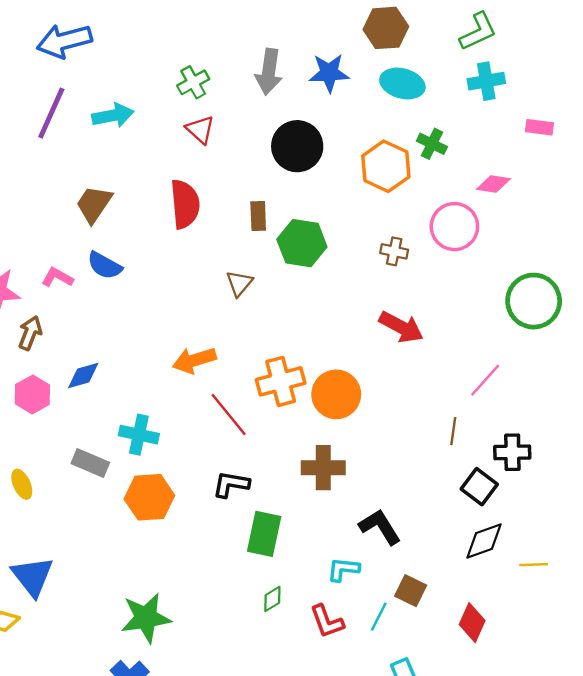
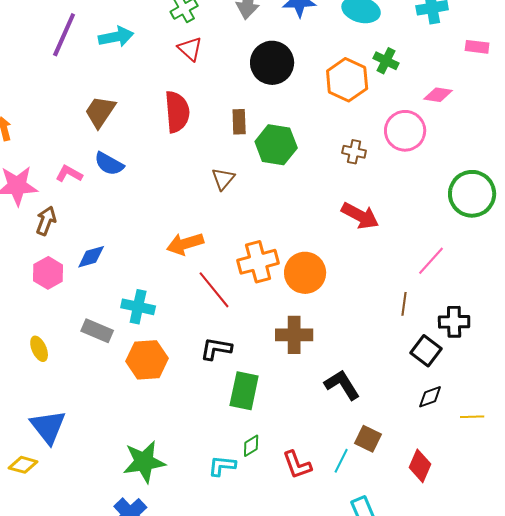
black diamond: (484, 541) -> (430, 397), size x0.7
cyan L-shape: (343, 569) -> (222, 466), moved

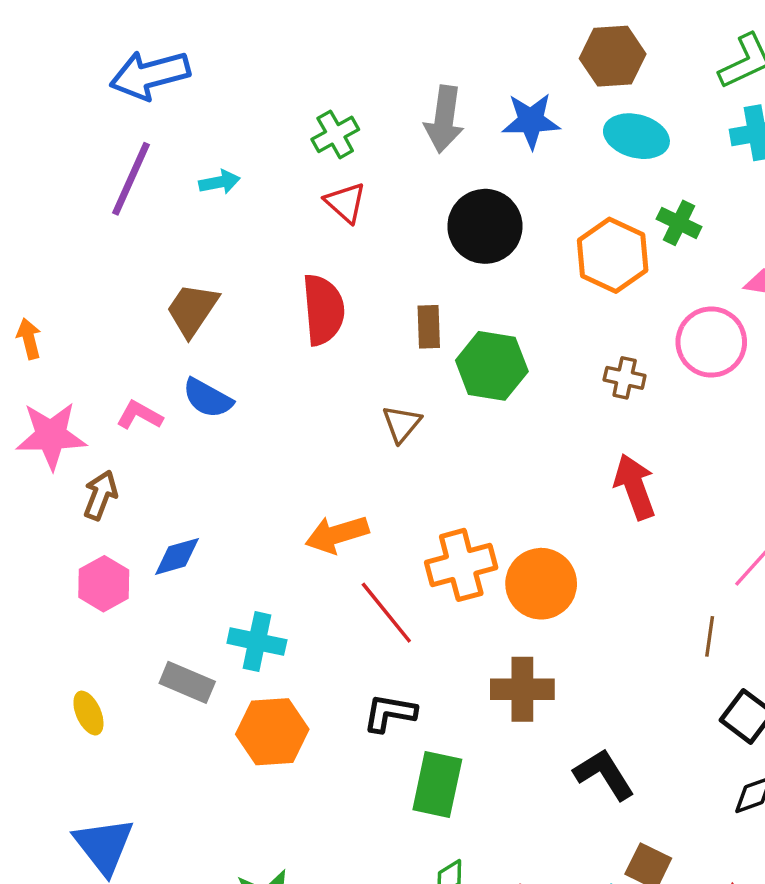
cyan arrow: (116, 37) -> (220, 182), size x0.7
red arrow: (360, 216) -> (635, 487), turned -138

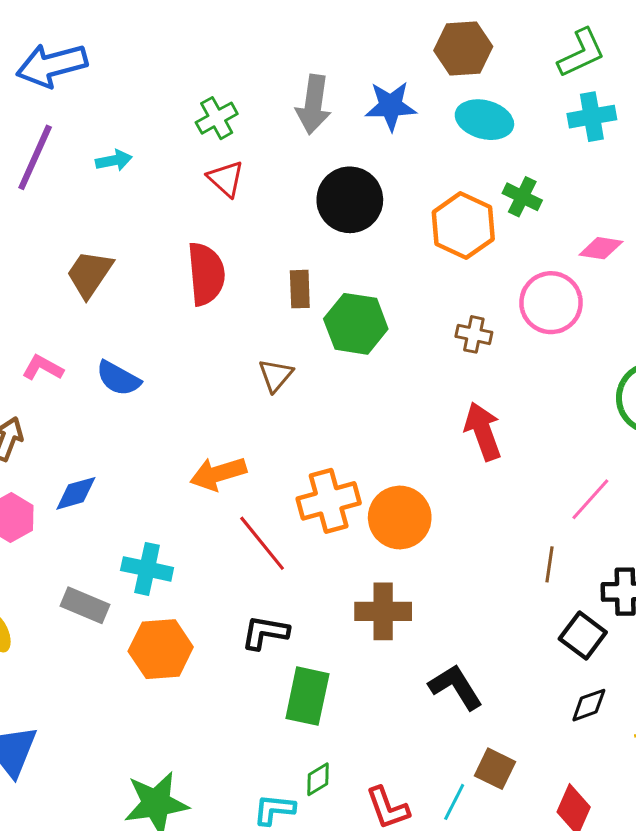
blue semicircle: (208, 398) -> (118, 378), moved

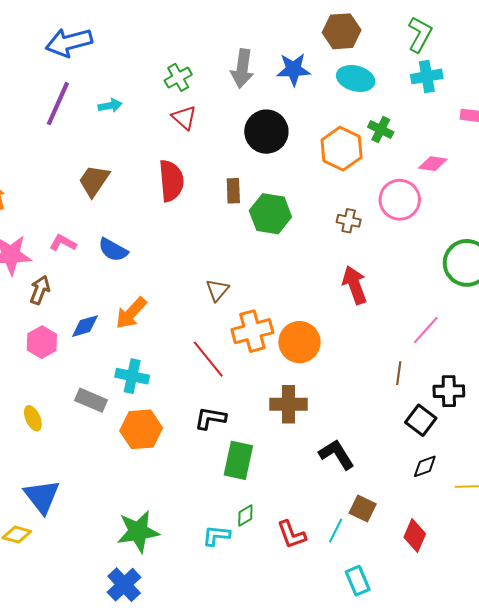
green L-shape: (581, 53) -> (420, 34), turned -36
brown triangle: (276, 375) -> (217, 290), moved
orange arrow: (218, 474) -> (131, 313), moved, turned -30

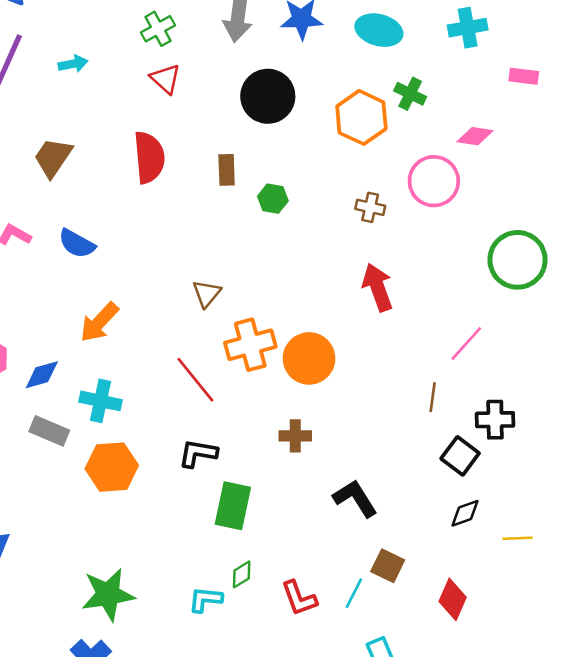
green hexagon: (270, 214) -> (273, 199), size x0.6
blue diamond: (85, 326) -> (42, 375), moved
brown cross: (288, 404) -> (295, 436), size x0.7

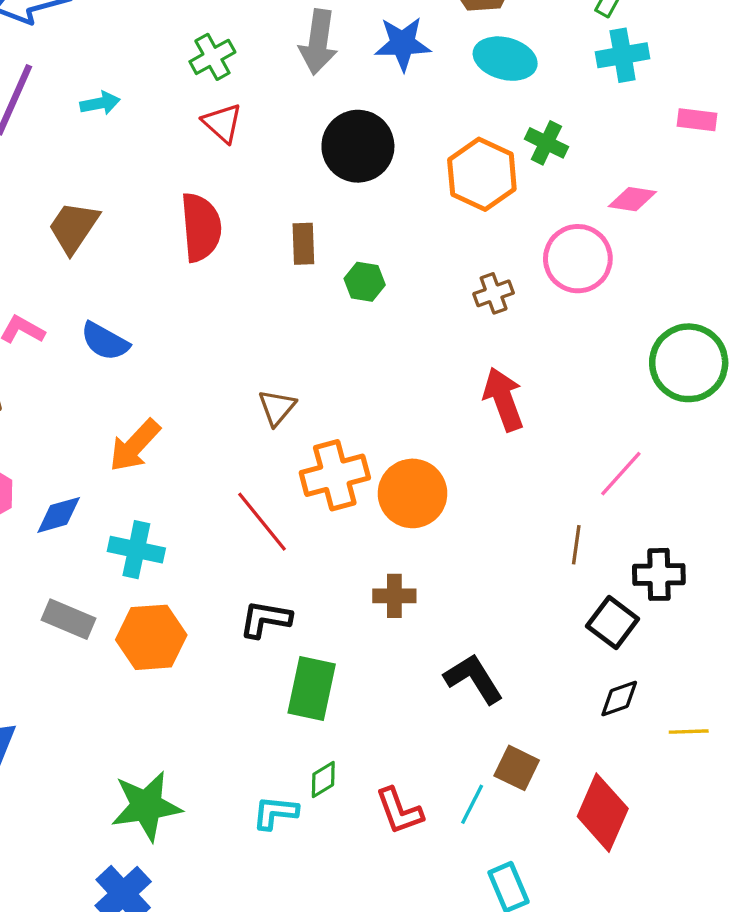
brown cross: (370, 207) -> (494, 293), turned -32
gray rectangle: (49, 431) -> (69, 619), moved
red diamond: (453, 599) -> (603, 813), size x1.4

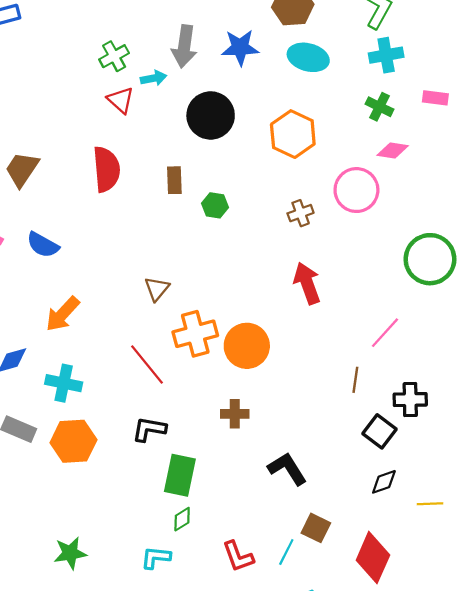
cyan arrow: (100, 103) -> (154, 78), moved
green cross: (546, 143) -> (380, 107), moved
green diamond: (323, 780) -> (182, 519), moved
green star: (146, 806) -> (70, 553), size x0.7

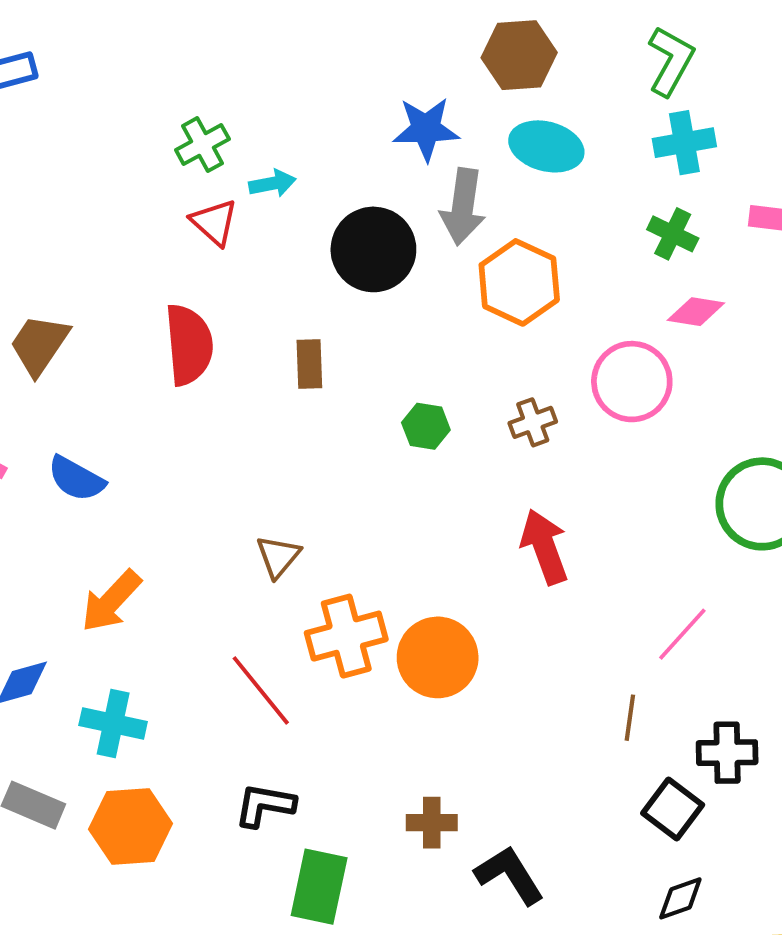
gray arrow: (184, 46) -> (463, 207), moved
green hexagon: (215, 205) -> (426, 426), moved
brown cross: (235, 414) -> (432, 823), moved

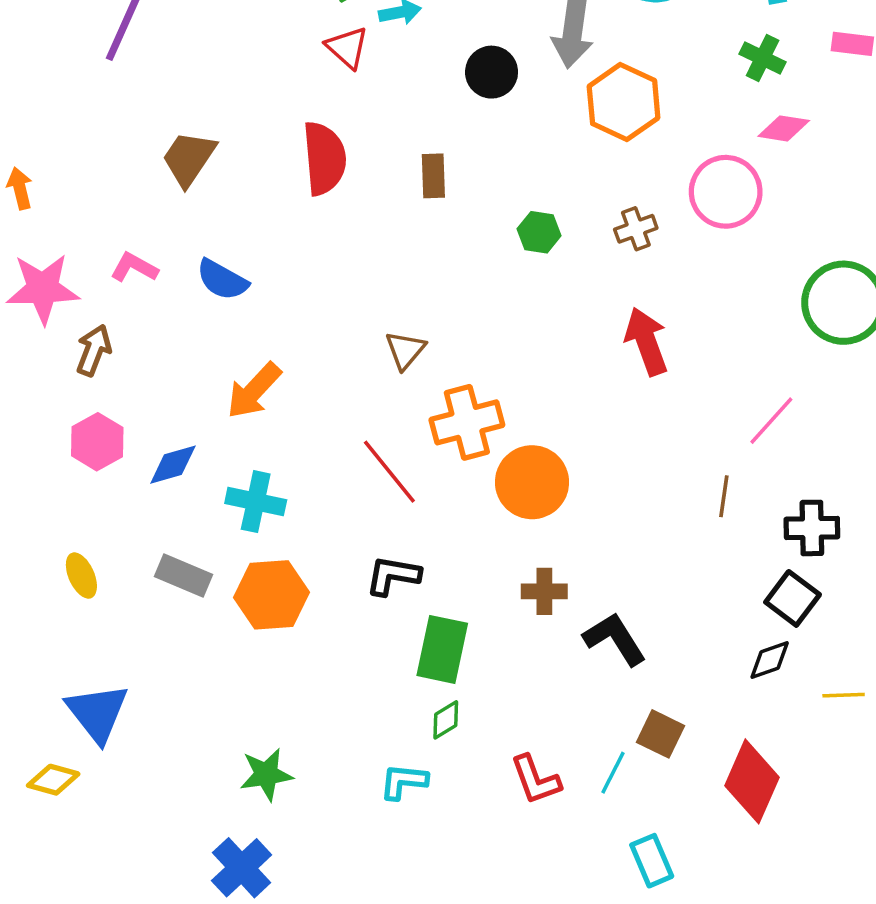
black circle: (373, 249) -> (492, 72), size x0.7
orange circle: (438, 657) -> (532, 482), moved
black square: (673, 809) -> (793, 598), moved

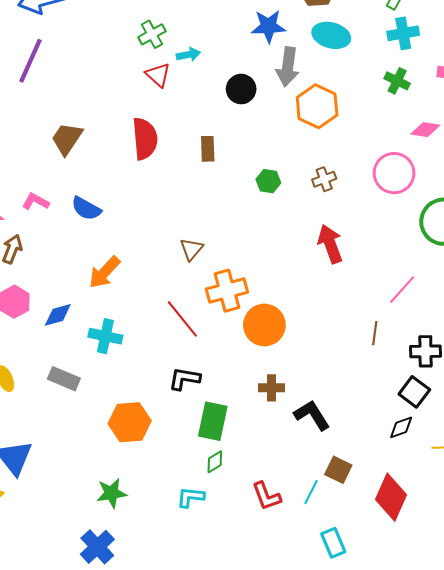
pink diamond: (784, 128) -> (425, 130), moved
pink circle: (726, 192) -> (394, 173), moved
orange hexagon: (272, 595) -> (130, 422), moved

